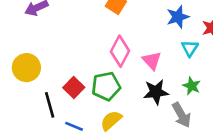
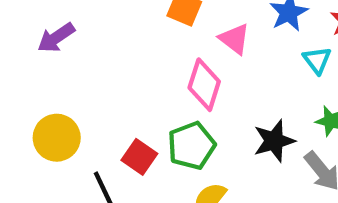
pink triangle: (152, 61) -> (234, 39), moved

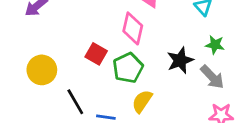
red square: (139, 157) -> (96, 54), moved

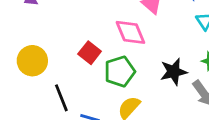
pink diamond: (133, 28) -> (130, 32), turned -44

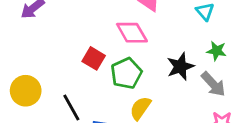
yellow circle: (32, 61) -> (26, 91), moved

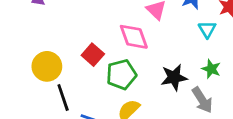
yellow circle: (26, 91) -> (47, 66), moved

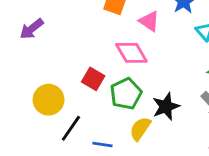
black star: (174, 77) -> (166, 107), moved
black line: (63, 97) -> (71, 128), turned 64

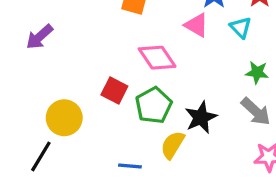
pink triangle: (149, 21) -> (196, 25), moved
black line: (71, 128) -> (41, 156), moved

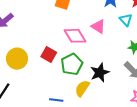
pink triangle: (196, 25) -> (98, 27), moved
yellow circle: (64, 118) -> (17, 59), moved

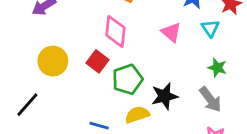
pink diamond: (75, 36) -> (115, 31), moved, turned 30
yellow semicircle: (82, 88) -> (137, 115), turned 30

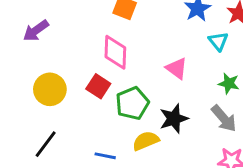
pink triangle: (171, 32) -> (177, 68), moved
black line: (27, 105) -> (46, 144), moved

